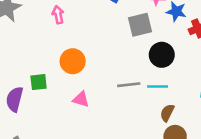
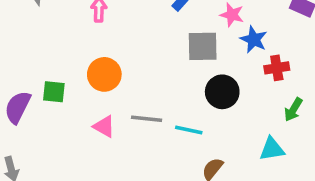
gray line: (129, 85) -> (147, 119), moved
cyan line: (158, 87) -> (189, 130), moved

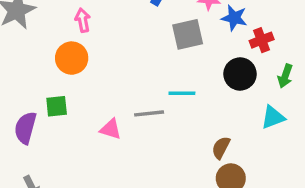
orange circle: (104, 74) -> (72, 58), moved
black circle: (222, 92) -> (240, 74), moved
cyan line: (189, 130) -> (182, 93), moved

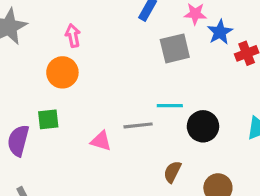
blue star: (234, 18) -> (220, 32), turned 30
black circle: (240, 74) -> (203, 126), moved
brown semicircle: (221, 148) -> (172, 172), moved

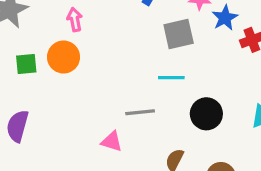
cyan line: (170, 106) -> (171, 78), moved
green square: (48, 119) -> (26, 64), moved
pink triangle: (101, 141) -> (112, 141), moved

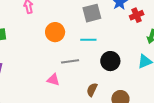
orange circle: (64, 57) -> (55, 32), moved

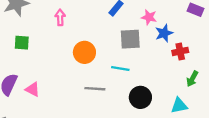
pink triangle: (53, 80) -> (33, 89), moved

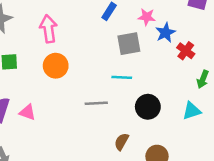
pink arrow: (60, 17) -> (48, 29), size x1.5
red cross: (180, 51) -> (186, 51), turned -35
orange circle: (84, 52) -> (56, 66), moved

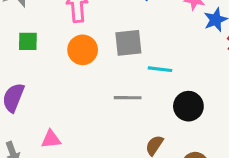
gray square: (129, 44) -> (128, 43), moved
pink triangle: (27, 112) -> (51, 139), moved, turned -30

